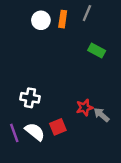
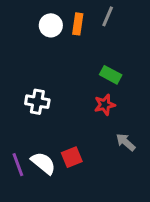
green rectangle: (97, 51) -> (111, 75), moved
white cross: (30, 98) -> (37, 102), moved
red star: (85, 108) -> (105, 105), moved

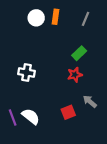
gray line: (108, 16) -> (85, 19), moved
green rectangle: (111, 75) -> (79, 53), turned -72
red square: (72, 157) -> (68, 112), moved

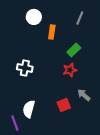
orange rectangle: (55, 17) -> (52, 32), moved
white semicircle: (31, 116) -> (29, 109), turned -114
purple line: (13, 118) -> (15, 123), moved

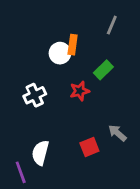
white circle: (34, 17) -> (60, 53), moved
white cross: (25, 68) -> (35, 95), turned -35
red star: (70, 70) -> (80, 91), moved

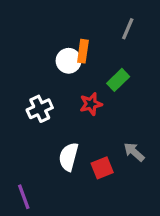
white semicircle: (40, 153) -> (69, 157), moved

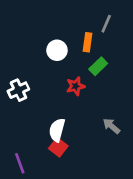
orange rectangle: (83, 51) -> (88, 42), moved
white cross: (40, 109) -> (18, 90), moved
red square: (102, 168) -> (58, 147), moved, turned -30

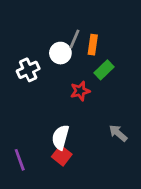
gray line: (106, 24) -> (74, 39), moved
white cross: (18, 90) -> (28, 70), moved
purple line: (20, 163) -> (20, 160), moved

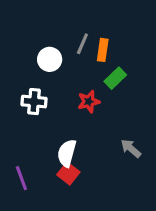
white circle: (60, 53) -> (50, 59), moved
white cross: (28, 70) -> (34, 102), moved, turned 30

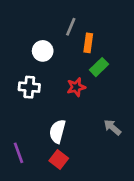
gray line: (82, 44) -> (71, 27), moved
red square: (68, 173) -> (59, 159), moved

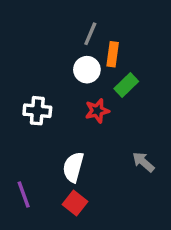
white circle: (43, 51) -> (87, 70), moved

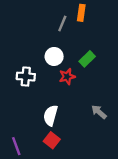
orange rectangle: (113, 54) -> (81, 13), moved
white circle: (87, 70) -> (54, 56), moved
purple line: (24, 194) -> (16, 146), moved

